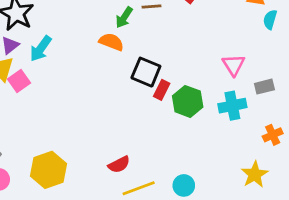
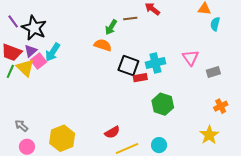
pink square: (19, 81) -> (38, 61), moved
red rectangle: (162, 90) -> (140, 78), turned 56
green hexagon: (188, 101) -> (163, 104), moved
cyan cross: (232, 106) -> (155, 63), moved

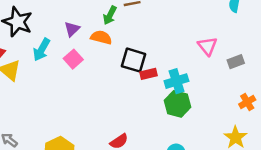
purple triangle: (31, 51) -> (72, 29), moved
pink square: (38, 61) -> (73, 59), moved
cyan cross: (155, 63) -> (176, 81), moved

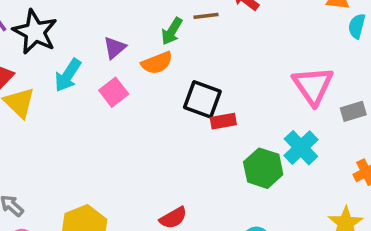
orange semicircle: (101, 37) -> (157, 63), turned 140
pink triangle: (207, 46) -> (313, 86), size x1.4
cyan cross: (176, 81) -> (301, 148), moved, turned -30

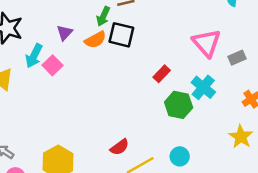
pink square: (114, 92) -> (52, 65), moved
black square: (202, 99) -> (121, 35), moved
red rectangle: (223, 121) -> (162, 74), moved, turned -30

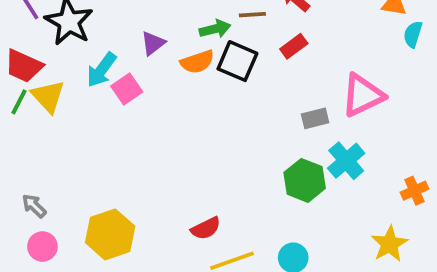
green arrow: (103, 16) -> (215, 29), turned -138
pink triangle: (207, 43) -> (363, 95), turned 36
gray rectangle: (237, 58) -> (315, 118), moved
red rectangle: (162, 74) -> (294, 46), moved

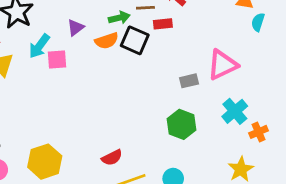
red rectangle: (294, 46) -> (163, 24), moved, turned 30
pink square: (127, 89) -> (57, 60), turned 30
cyan cross: (346, 161) -> (235, 111), moved

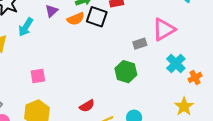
pink square: (57, 60) -> (38, 76), moved
green hexagon: (182, 124) -> (126, 72), moved

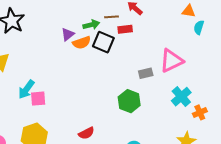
purple triangle: (52, 11) -> (68, 34), moved
cyan arrow: (26, 27) -> (26, 89), moved

